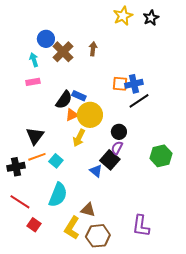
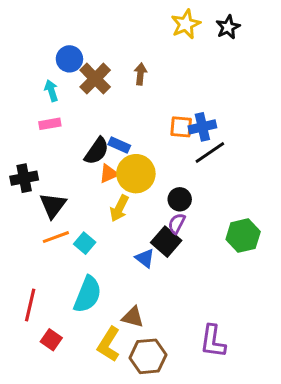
black cross: (16, 167) -> (24, 178), moved
red line: (20, 202) -> (30, 305), turned 70

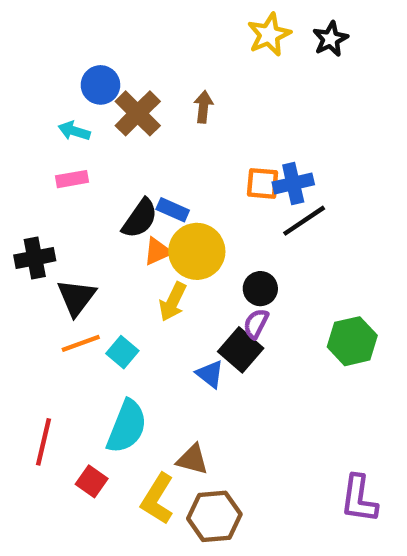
cyan arrow: (51, 91) -> (74, 131), turned -55
red square: (51, 340) -> (92, 481), moved
purple L-shape: (213, 341) -> (359, 499), moved

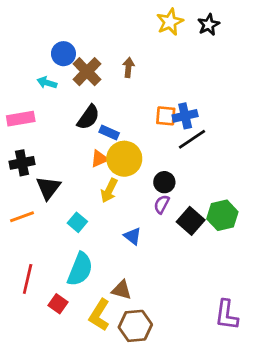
pink rectangle: (72, 179) -> (21, 119), moved, size x1.4
black semicircle: (140, 219) -> (88, 117), moved
orange line: (81, 343) -> (22, 217), moved
black square: (241, 350) -> (191, 221), moved

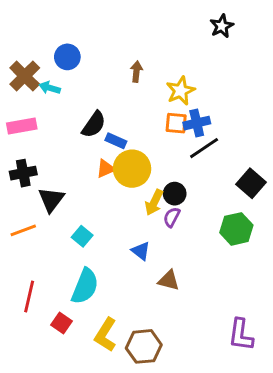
yellow star: (170, 22) -> (181, 91), moved
brown cross: (87, 72) -> (25, 76), moved
yellow arrow: (109, 190) -> (154, 202), moved
black square: (191, 221) -> (251, 183), moved
brown triangle: (122, 290) -> (169, 280), moved

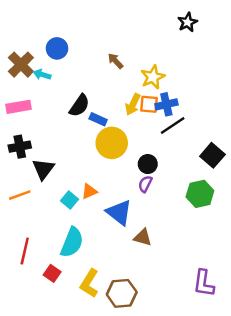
brown arrow: (136, 72) -> (115, 61), turned -49
orange triangle: (106, 169) -> (89, 191), moved
yellow arrow: (154, 202) -> (133, 104), moved
blue triangle: (141, 251) -> (119, 212), size x1.6

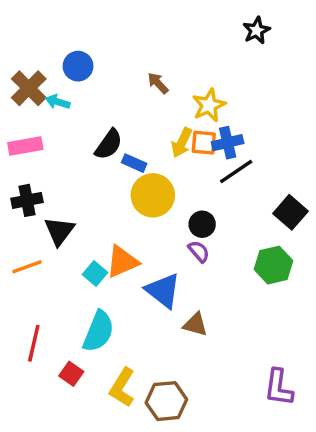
purple semicircle: (145, 184) -> (199, 251), turned 112
orange triangle: (89, 191) -> (122, 262), size x1.5

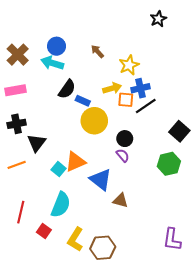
blue circle: (78, 66) -> (56, 46), moved
cyan arrow: (58, 102) -> (52, 63), moved, size x1.5
yellow arrow: (182, 143) -> (112, 88), turned -132
orange square: (204, 143) -> (126, 100), moved

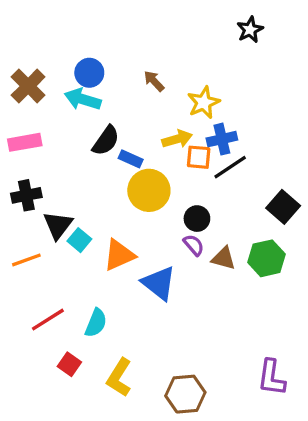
cyan square: (59, 169) -> (79, 240), moved
brown triangle: (121, 201) -> (223, 258), moved
cyan semicircle: (61, 205) -> (96, 323), size x0.7
red line: (21, 212) -> (48, 320), moved, turned 45
brown hexagon: (103, 248) -> (185, 394), moved

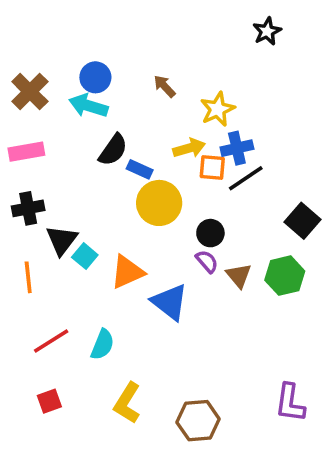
brown triangle: (223, 258) -> (239, 276), turned 35
orange line: (26, 260) -> (28, 277), turned -76
red square: (69, 364) -> (49, 401), moved, turned 35

